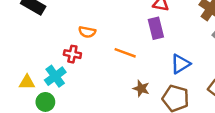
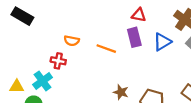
orange line: (125, 53) -> (106, 49), moved
blue triangle: (180, 64) -> (162, 42), moved

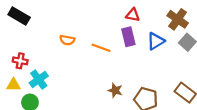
red cross: (58, 61) -> (20, 61), moved

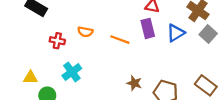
red cross: (20, 61) -> (57, 41), moved
cyan cross: (39, 79) -> (72, 72), moved

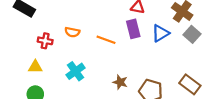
cyan cross: (72, 72) -> (76, 71), moved
yellow triangle: (31, 78) -> (35, 67), moved

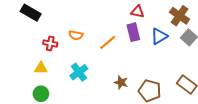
orange line: (106, 40) -> (108, 42), turned -60

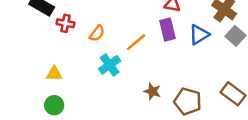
orange semicircle: (76, 35) -> (97, 33), turned -64
red cross: (50, 43) -> (65, 23), moved
cyan cross: (79, 72) -> (110, 65), moved

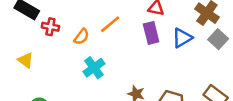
orange line: (136, 42) -> (110, 24), moved
yellow triangle: (54, 74) -> (26, 60), moved, turned 35

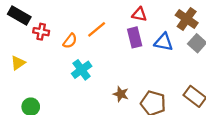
blue triangle: (182, 38) -> (164, 42), turned 42
yellow triangle: (26, 60) -> (18, 63), turned 49

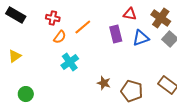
red triangle: (139, 14) -> (130, 14), moved
red cross: (41, 32) -> (53, 18), moved
blue triangle: (164, 42) -> (141, 38), turned -30

